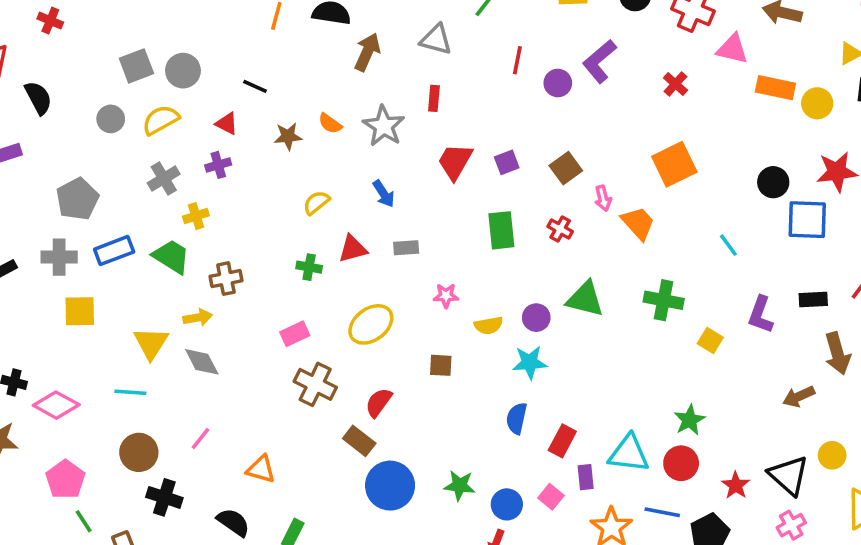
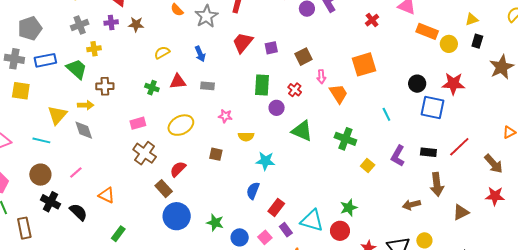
brown star: (288, 136) -> (136, 24), moved
purple circle: (536, 318) -> (277, 108), moved
purple rectangle: (586, 477) -> (286, 230), turned -40
black semicircle: (233, 522) -> (78, 212), moved

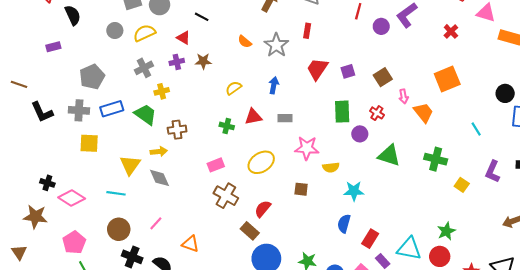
blue arrow: (200, 54) -> (274, 85), turned -140
pink star: (225, 116) -> (307, 148), size x1.6

